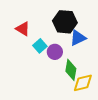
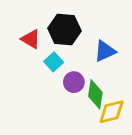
black hexagon: (65, 22) -> (64, 30), moved
purple circle: (55, 52) -> (74, 82), moved

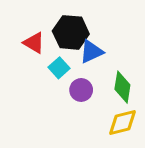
blue triangle: (105, 51) -> (91, 52), moved
green diamond: (95, 94) -> (122, 87), moved

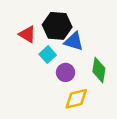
blue triangle: (91, 52) -> (74, 41), turned 42
yellow diamond: (122, 122) -> (76, 99), moved

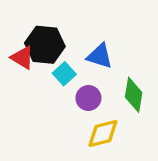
black hexagon: (57, 26) -> (45, 45), moved
red triangle: (27, 34) -> (22, 58), moved

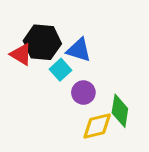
blue triangle: (100, 56) -> (79, 50), moved
green diamond: (134, 95) -> (120, 111), moved

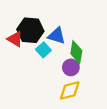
purple circle: (83, 93) -> (71, 67), moved
green diamond: (120, 111) -> (76, 52), moved

